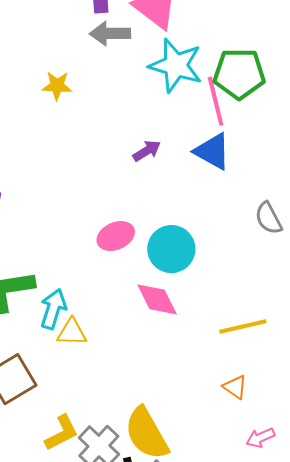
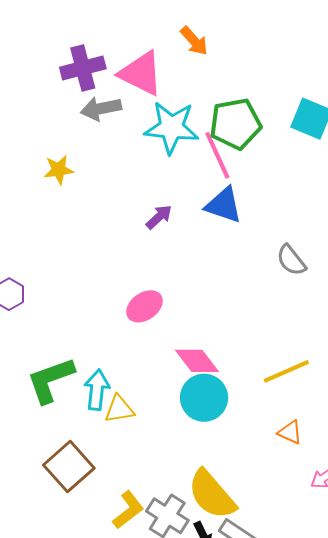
cyan circle: (171, 249) -> (204, 398), moved

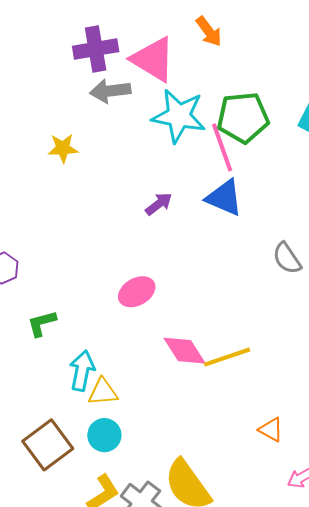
yellow line: (286, 371) -> (227, 357), moved
green L-shape: (50, 380) -> (42, 323), moved, size x0.6
cyan circle: (204, 398) -> (104, 435), moved, size x0.7

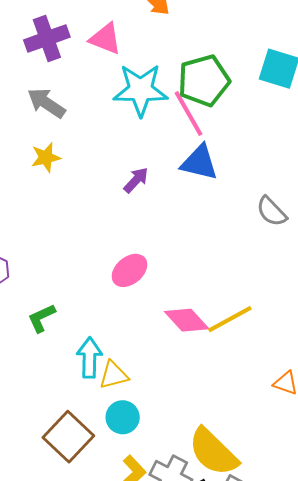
pink triangle: (153, 59) -> (105, 39), size x0.7
gray arrow: (110, 91) -> (46, 103), moved, turned 51
yellow star: (63, 148) -> (46, 157), moved

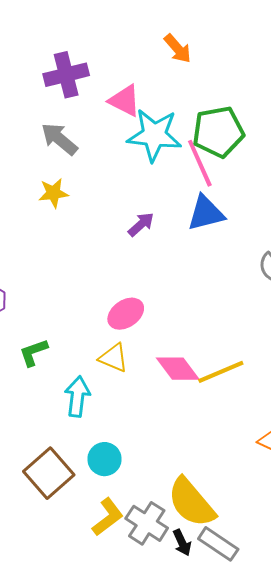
pink triangle: (105, 39) -> (125, 101), moved
blue triangle: (199, 163) -> (206, 213), turned -33
yellow triangle: (114, 375) -> (114, 358), moved, turned 32

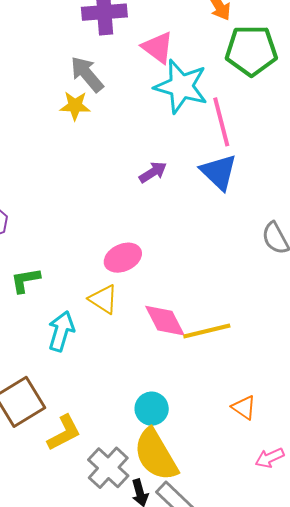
green pentagon: (218, 132) -> (251, 50), moved
yellow star: (53, 193) -> (75, 106), moved
blue triangle: (206, 213) -> (219, 172), turned 48
cyan circle: (105, 459) -> (152, 409), moved
yellow L-shape: (108, 517) -> (64, 433), moved

